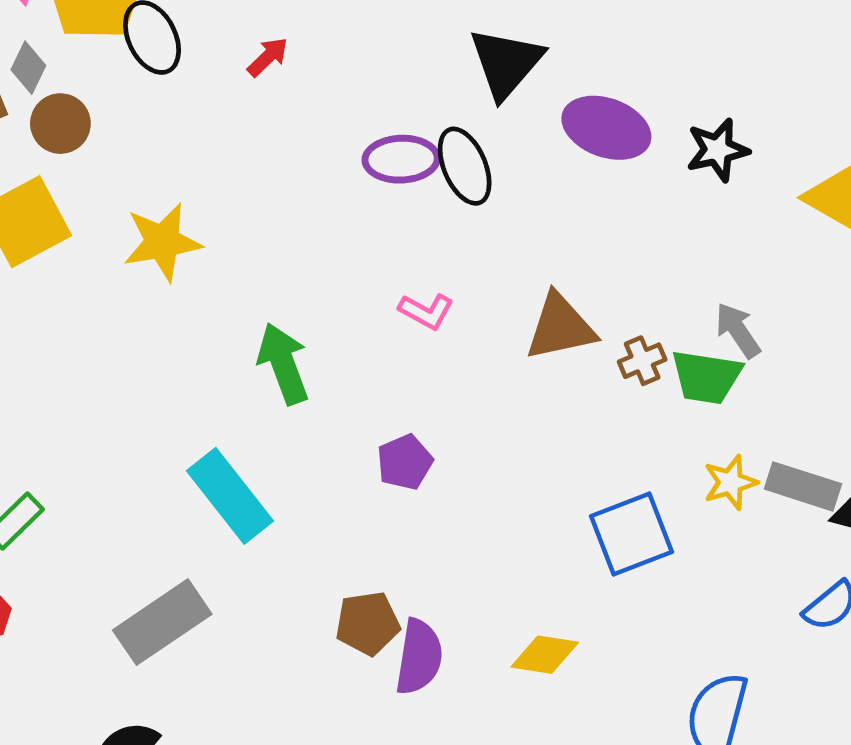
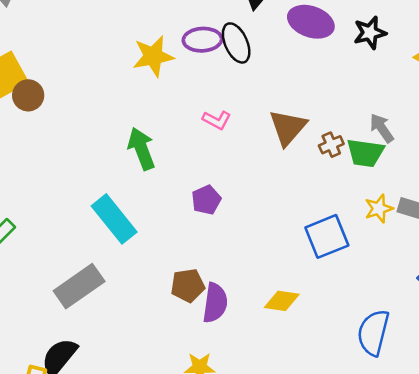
brown circle: (60, 124) -> (28, 95), moved
yellow star: (162, 242) -> (153, 56), moved
brown triangle: (560, 327) -> (288, 127), turned -36

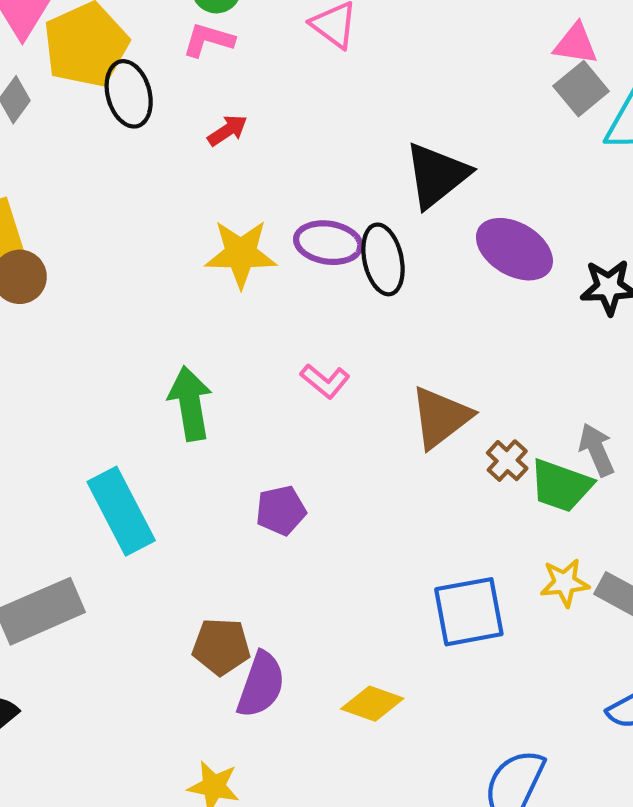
brown cross: (331, 145) -> (507, 461), turned -35

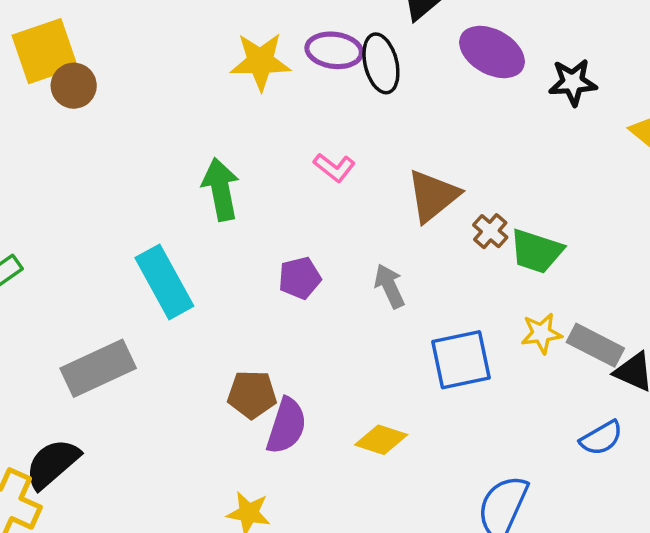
gray arrow: (597, 450) -> (389, 286), moved

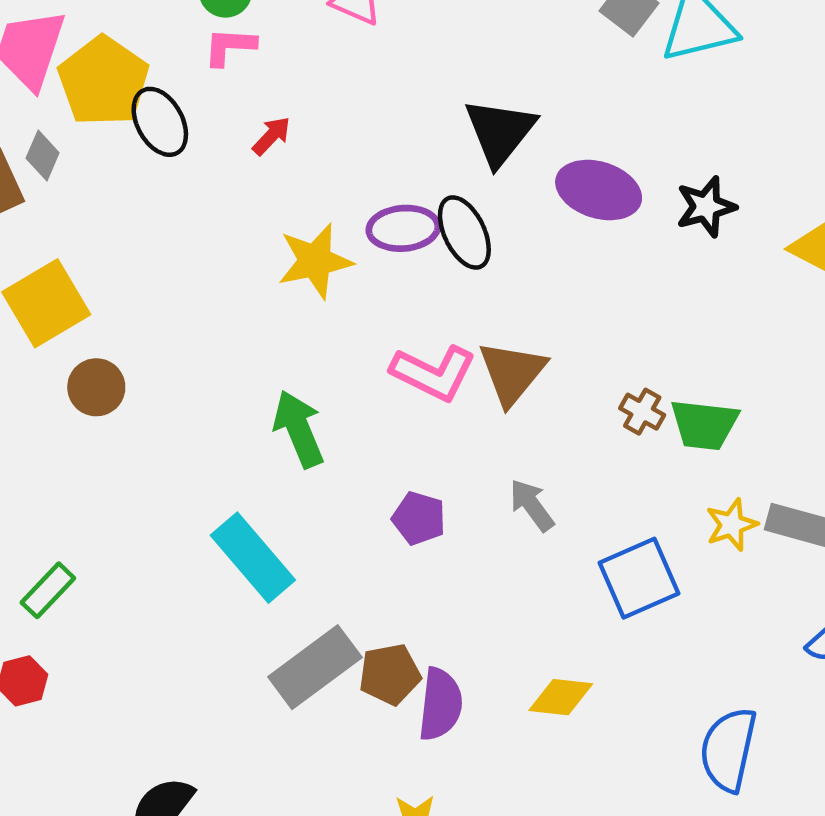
brown circle: (74, 86) -> (96, 387), moved
pink L-shape: (334, 167) -> (433, 373), size x1.6
brown triangle: (433, 196) -> (512, 373), moved
purple pentagon: (300, 278) -> (419, 518), turned -30
gray rectangle: (98, 368) -> (315, 667), moved

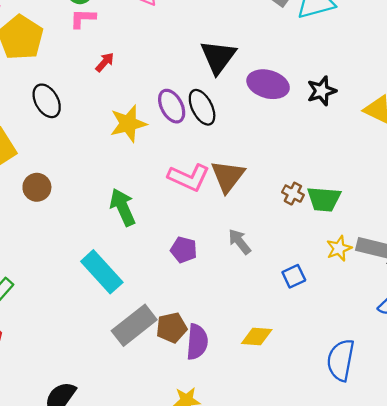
black ellipse: (160, 122) -> (47, 101), moved
purple ellipse: (403, 228) -> (172, 106), turned 68
brown circle: (96, 387) -> (37, 187), moved
blue square: (639, 578) -> (294, 276), size x0.6

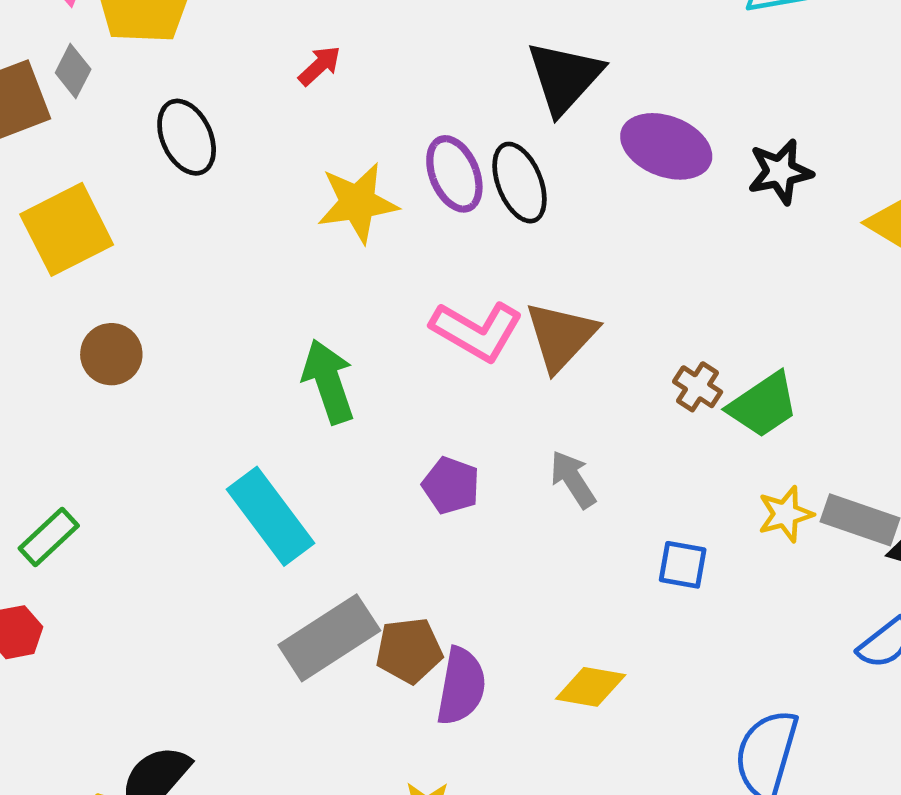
brown circle: (37, 187) -> (111, 354), moved
green trapezoid: (324, 199) -> (763, 405), turned -44
blue square: (294, 276) -> (683, 565), turned 30

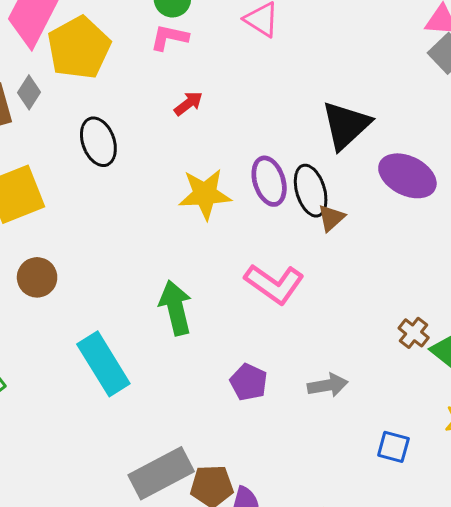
brown triangle: (561, 336) -> (331, 218), moved, size x0.6
gray arrow: (573, 479) -> (328, 385), turned 108
cyan rectangle: (270, 516) -> (103, 364), moved

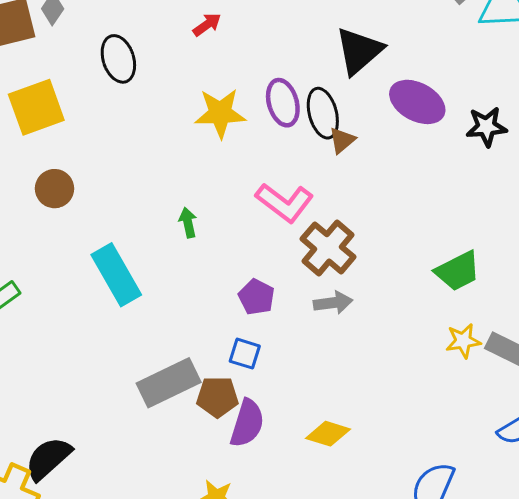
green arrow: (176, 308) -> (188, 223), size x0.6
brown cross: (414, 333) -> (328, 248), moved, size x1.8
blue square: (393, 447) -> (245, 354), moved

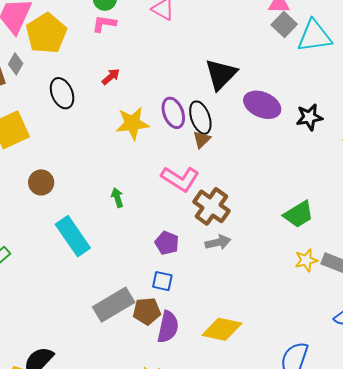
red arrow: (207, 25) -> (111, 77), moved
brown triangle: (342, 140) -> (202, 140), moved
brown circle: (55, 189) -> (41, 182), moved
yellow diamond: (328, 434) -> (222, 329), size x1.4

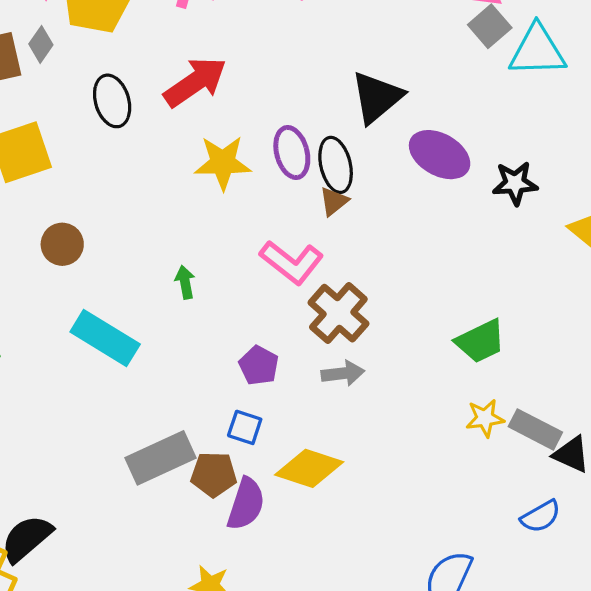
red arrow: (111, 77) -> (195, 82), size x2.0
cyan rectangle: (73, 236) -> (105, 338), turned -30
yellow diamond: (222, 329) -> (309, 468), moved

